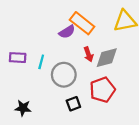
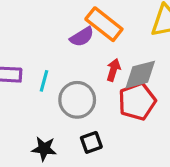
red arrow: (88, 54) -> (113, 70), turned -144
red pentagon: (102, 90) -> (137, 101), moved
black star: (23, 108) -> (44, 149), moved

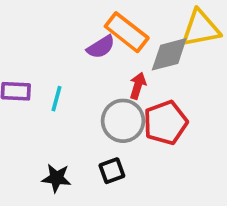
gray diamond: (140, 75) -> (169, 54), moved
gray circle: (77, 100) -> (123, 121), moved

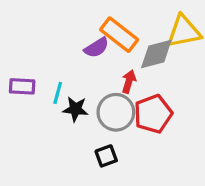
black star: (56, 178) -> (75, 109), moved

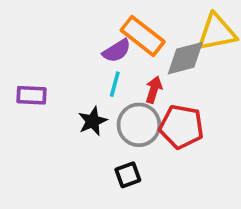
cyan line: (58, 93) -> (115, 84), moved
black star: (75, 109) -> (93, 121), turned -30
red pentagon: (153, 114) -> (181, 127), turned 30

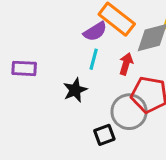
gray circle: (139, 125) -> (129, 112), moved

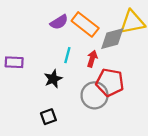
purple semicircle: (95, 31) -> (59, 22), moved
black square: (104, 135) -> (48, 117), moved

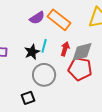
gray diamond: (112, 39) -> (82, 52), moved
black star: (53, 79) -> (32, 52), moved
gray circle: (95, 95) -> (44, 75), moved

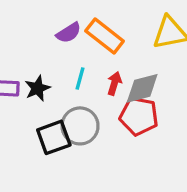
black star: (32, 52) -> (37, 88), moved
black square: (28, 98) -> (54, 137), moved, size x1.5

